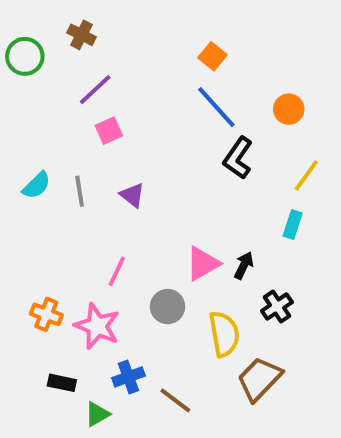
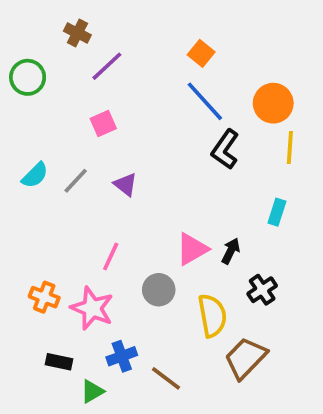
green circle: (25, 56) -> (28, 77), moved
purple line: (95, 90) -> (107, 66), moved
orange circle: (289, 109) -> (273, 103), size x1.4
yellow line: (306, 176) -> (290, 148), moved, turned -32
gray line: (80, 191) -> (76, 181), turned 52

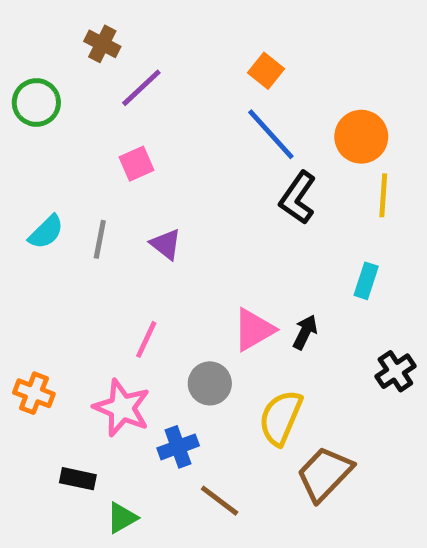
gray line: (76, 181) -> (100, 239), turned -32
black cross: (262, 290) -> (395, 371), moved
orange cross: (44, 297) -> (34, 393), moved
yellow semicircle: (212, 316) -> (281, 418), turned -147
blue cross: (122, 356) -> (178, 447), moved

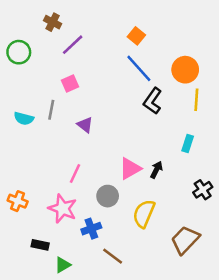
cyan semicircle: (46, 232) -> (24, 118), turned 60
gray line: (100, 239) -> (51, 110), moved
brown trapezoid: (325, 474) -> (185, 240), moved

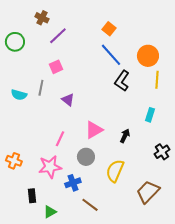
pink triangle: (130, 169) -> (94, 130), moved
pink star: (63, 209) -> (50, 167), turned -30
black rectangle: (40, 245) -> (32, 196), turned 72

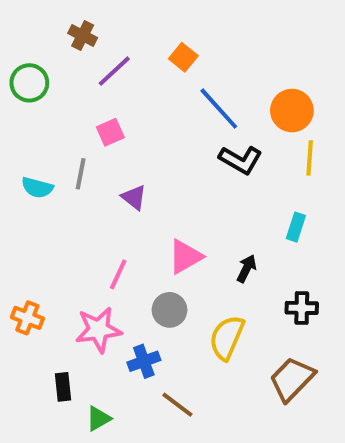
orange square: (109, 29) -> (183, 57), moved
black L-shape: (122, 81) -> (241, 160), turned -95
black cross: (162, 152) -> (302, 308), moved, turned 35

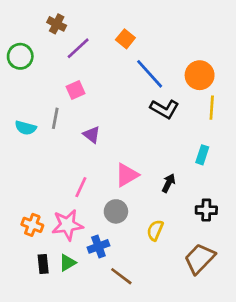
orange cross: (27, 318) -> (32, 225), moved
yellow semicircle: (227, 338) -> (155, 230), size x0.7
green triangle: (98, 419) -> (67, 263), moved

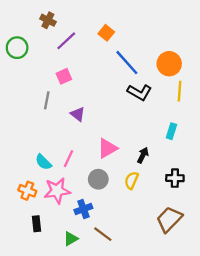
cyan semicircle: (26, 128) -> (43, 162), moved, turned 30
yellow semicircle: (155, 230) -> (131, 180), moved
green triangle: (67, 263) -> (71, 239), moved

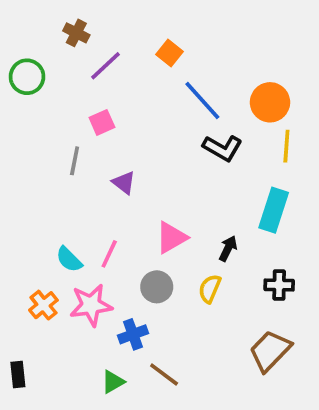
cyan rectangle: (171, 131) -> (274, 210), size x1.6
orange cross: (27, 191) -> (43, 305), turned 30
black rectangle: (36, 224) -> (18, 375), moved

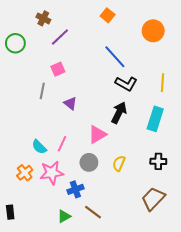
orange square: (170, 53) -> (108, 15), moved
orange circle: (270, 102) -> (153, 31), moved
black arrow: (228, 248) -> (119, 113), moved, size x1.5

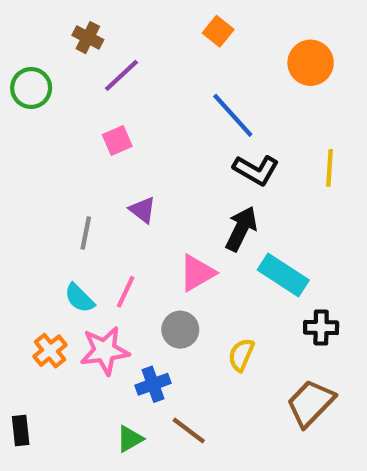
gray line: (42, 91) -> (86, 233), moved
cyan rectangle: (155, 119) -> (283, 275), moved, turned -75
yellow semicircle: (119, 163) -> (241, 355), moved

